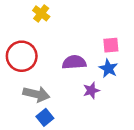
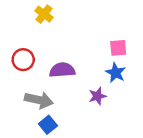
red circle: (22, 56) -> (23, 60), size x0.7
purple semicircle: (74, 62) -> (62, 70), moved

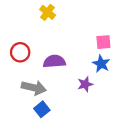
yellow cross: (44, 14) -> (48, 12), moved

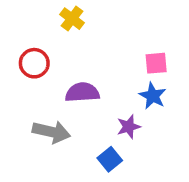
red circle: (20, 52) -> (34, 63), moved
blue square: (42, 109) -> (110, 159), moved

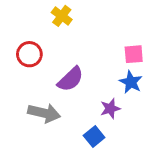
purple semicircle: (82, 92) -> (71, 79), turned 140

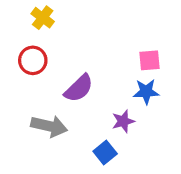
yellow cross: (62, 16) -> (43, 18), moved
blue star: (131, 82) -> (146, 92), turned -30

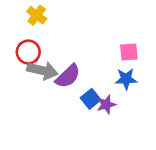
gray arrow: (49, 126) -> (42, 70), moved
blue square: (105, 152) -> (91, 99), moved

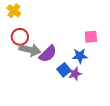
yellow cross: (37, 15) -> (14, 11), moved
blue star: (126, 79) -> (80, 56), moved

